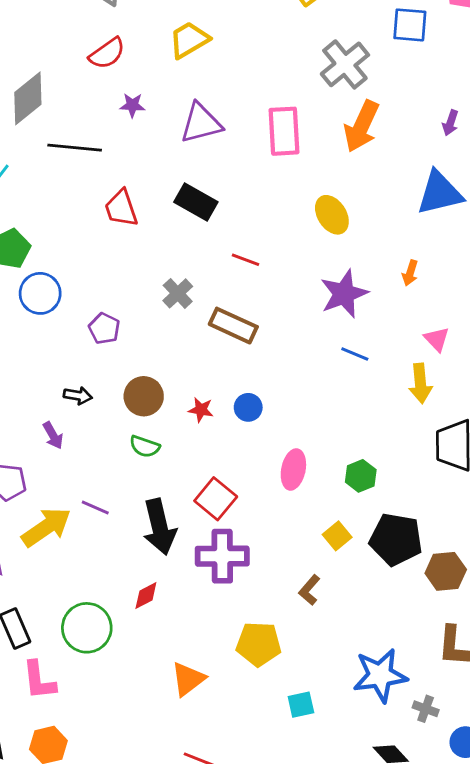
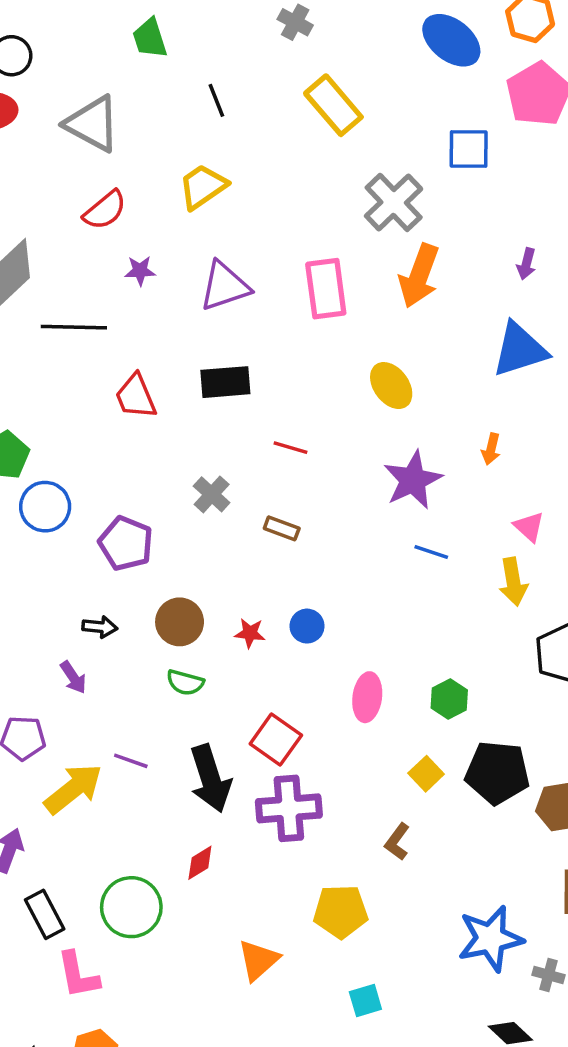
black rectangle: (196, 202) -> (225, 382), turned -30
brown rectangle: (233, 326) -> (282, 528), size x0.6
purple pentagon: (104, 328) -> (126, 543), size x1.4
cyan square: (301, 705) -> (365, 1000), moved

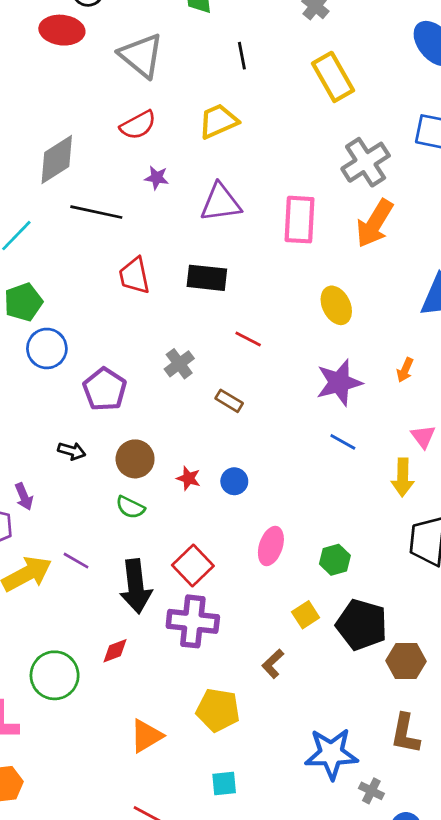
purple arrow: (73, 677) -> (24, 497), moved

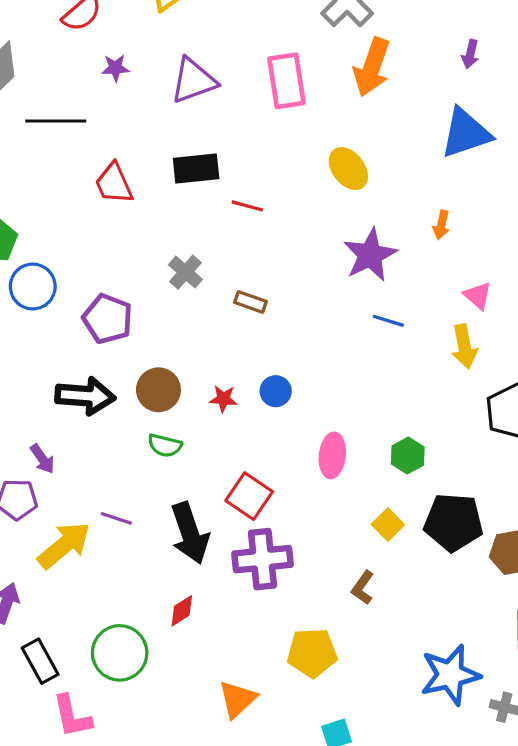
red line: (248, 339) -> (247, 206), moved
black arrow: (72, 451) -> (85, 396), size x1.8

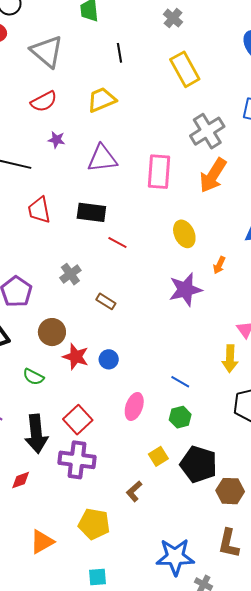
orange arrow: (441, 225) -> (219, 265), moved
blue line: (388, 321) -> (180, 382), moved
brown circle: (158, 390) -> (52, 332), moved
red star: (223, 399) -> (76, 357), size x1.5

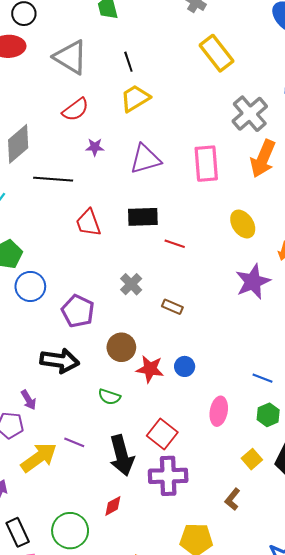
black line: (119, 53) -> (128, 62), moved

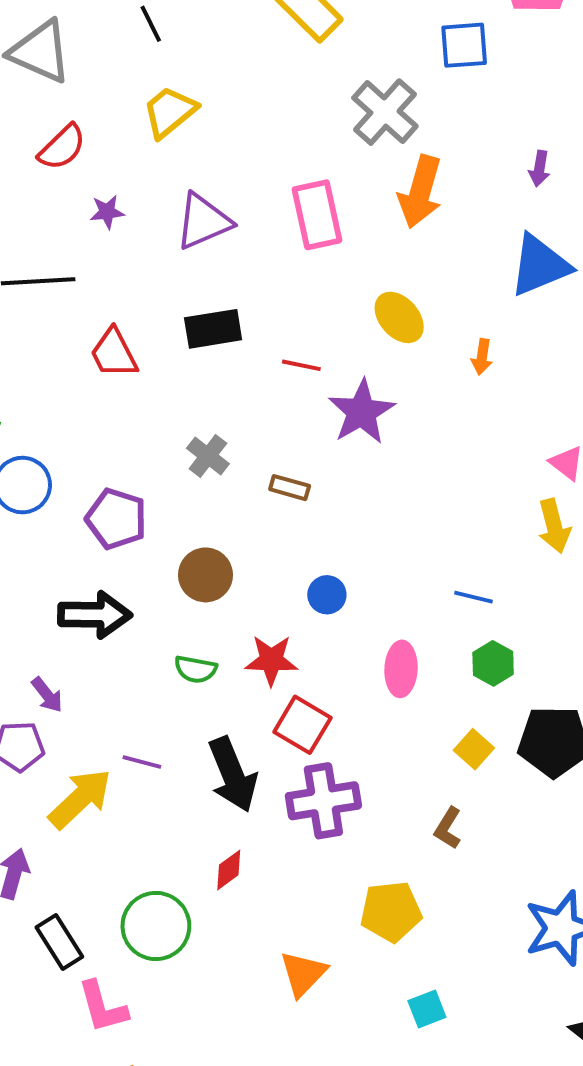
black line: (128, 62) -> (151, 24), moved
red line: (175, 244) -> (301, 365), moved
purple star: (253, 282) -> (362, 412), moved
red star: (150, 369) -> (271, 660), moved

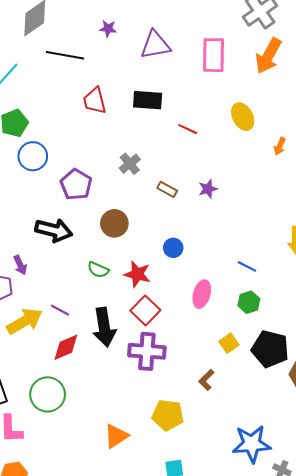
purple star: (362, 412) -> (208, 189), moved, size x0.6
red diamond: (229, 870) -> (66, 347), moved, size x1.4

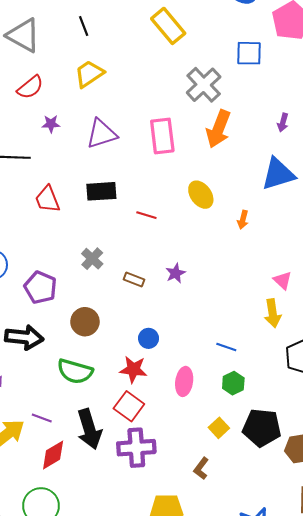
green semicircle: (98, 270) -> (75, 371), size x1.6
red star: (137, 274) -> (133, 369), moved

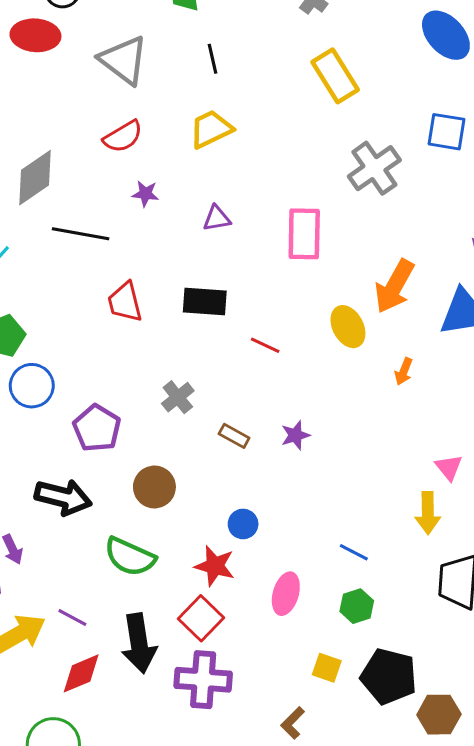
orange arrow: (218, 129) -> (394, 286), moved
purple triangle: (102, 134) -> (217, 218), size x0.6
yellow square: (219, 428) -> (327, 668), turned -36

